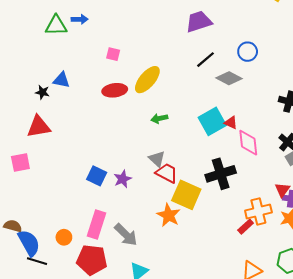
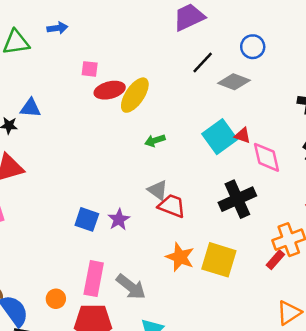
blue arrow: (80, 19) -> (57, 28), moved
red ellipse: (115, 90) -> (110, 90), moved
yellow square: (186, 195) -> (219, 260), moved

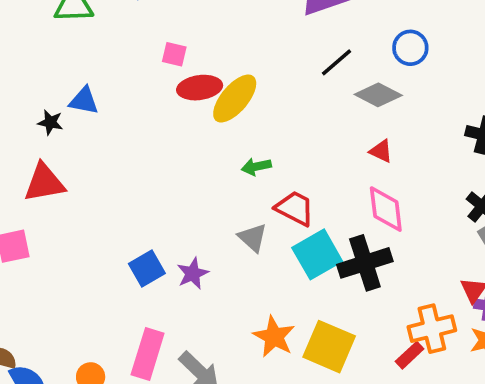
red triangle: (243, 136) -> (381, 151), moved
cyan square: (220, 137) -> (317, 254), moved
pink diamond: (267, 157) -> (386, 209), moved
red trapezoid: (172, 206) -> (295, 208), moved
blue square: (87, 219) -> (147, 268), turned 35

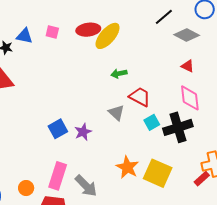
pink square: (174, 54) -> (52, 32), moved
cyan square: (317, 254) -> (152, 122), size x0.6

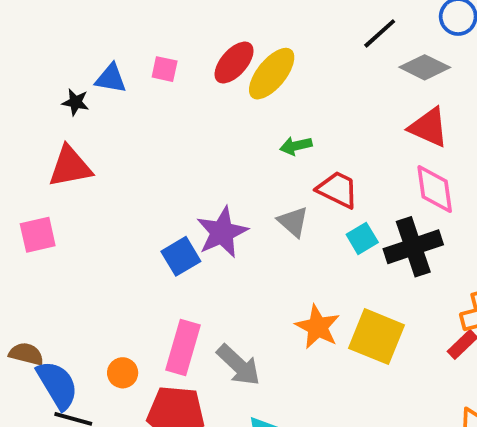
red ellipse: (88, 30) -> (234, 63), turned -40
red triangle: (188, 66) -> (429, 127), size x1.6
purple star: (83, 132) -> (222, 232), moved, size x1.5

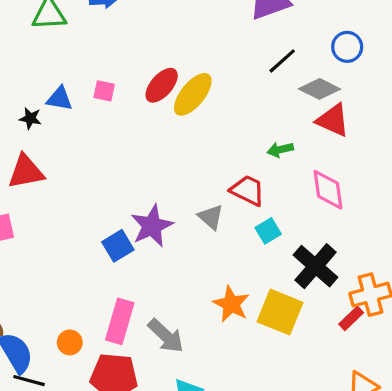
red triangle: (429, 127) -> (333, 120), moved
green arrow: (296, 146) -> (280, 150), moved
black cross: (413, 247) -> (315, 266), moved, turned -30

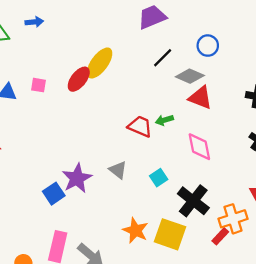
yellow ellipse: (193, 94) -> (100, 63), moved
red trapezoid: (248, 190) -> (140, 126), moved

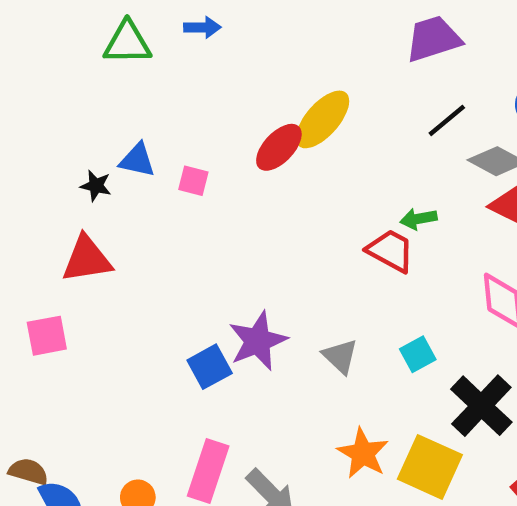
pink square: (38, 85) -> (193, 181), moved
green arrow: (164, 120) -> (418, 219), moved
gray triangle: (118, 170) -> (340, 356), moved

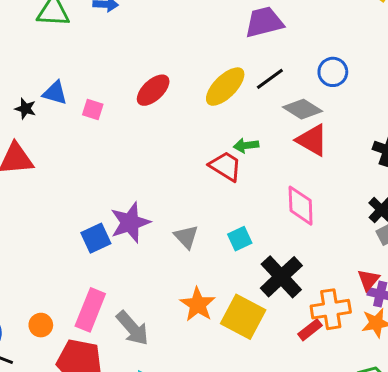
yellow ellipse: (322, 119) -> (225, 87), moved

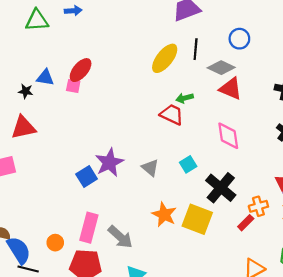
black line: (270, 79) -> (196, 49), turned -42
red ellipse: (153, 90) -> (81, 70), moved
orange cross: (331, 309) -> (258, 206), size x0.7

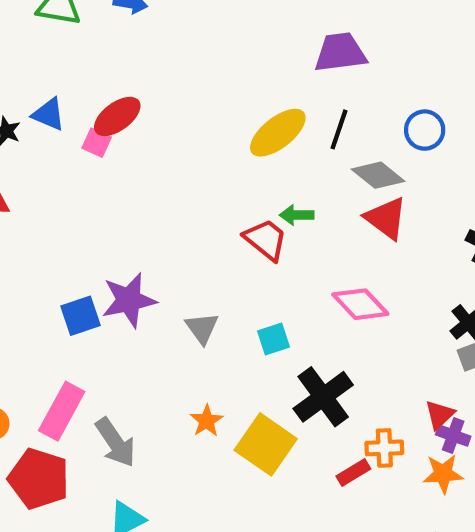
pink diamond: (228, 136) -> (360, 304), turned -48
orange star: (164, 215) -> (207, 421), size x0.7

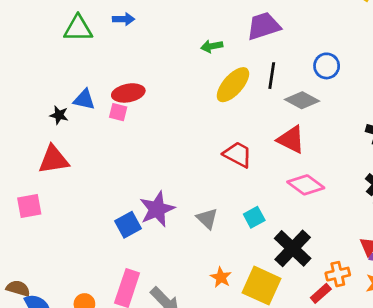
red ellipse: (117, 116) -> (128, 93), turned 36
green arrow: (297, 215) -> (212, 46), moved
red triangle: (386, 218) -> (291, 140), moved

